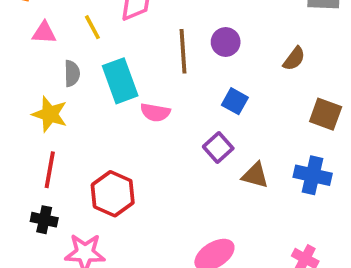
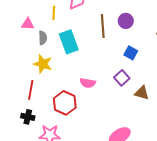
yellow line: (92, 27) -> (54, 13), turned 32
pink triangle: (44, 33) -> (28, 24), moved
pink semicircle: (155, 112) -> (88, 83), moved
yellow star: (50, 114) -> (43, 64), moved

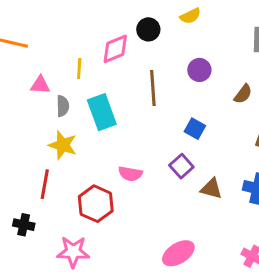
purple circle: (126, 21) -> (199, 70), moved
black cross: (28, 117) -> (24, 225), moved

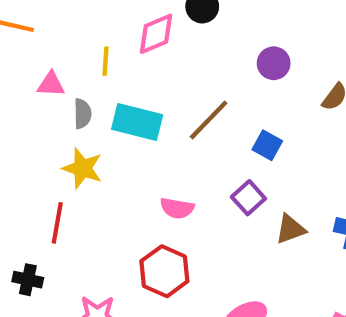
brown line: (153, 88) -> (209, 120), moved, turned 48
cyan rectangle: (102, 112) -> (137, 122), turned -56
brown triangle: (211, 189) -> (290, 229), turned -35
red hexagon: (96, 204) -> (164, 271), moved

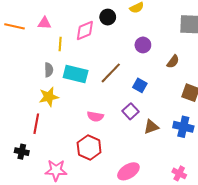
pink triangle: (51, 84) -> (45, 23), moved
yellow star: (82, 168) -> (49, 97), turned -30

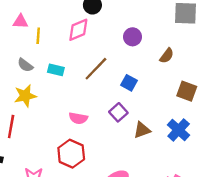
pink triangle: (45, 23) -> (20, 22), moved
pink diamond: (85, 30) -> (78, 30), moved
gray semicircle: (49, 70) -> (25, 65), turned 128
cyan rectangle: (76, 74) -> (56, 70), size x0.6
blue cross: (183, 127) -> (179, 130), turned 30

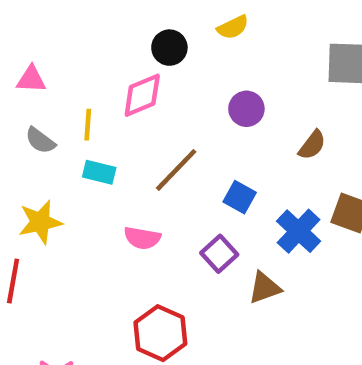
yellow line: (38, 36) -> (88, 125), moved
gray semicircle: (25, 65) -> (40, 140), moved
pink semicircle: (78, 118) -> (142, 238), moved
blue cross: (179, 130) -> (299, 231), moved
red hexagon: (71, 154) -> (160, 333), moved

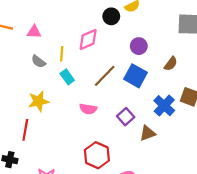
black circle: (169, 48) -> (111, 16), moved
cyan rectangle: (99, 172) -> (67, 77), turned 40
blue square: (240, 197) -> (135, 76), moved, size x1.5

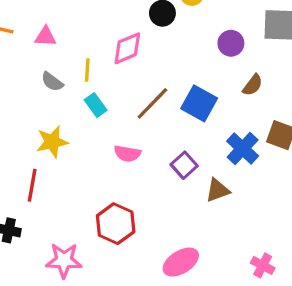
purple circle: (139, 46) -> (231, 43), moved
red hexagon: (97, 155) -> (116, 224), moved

